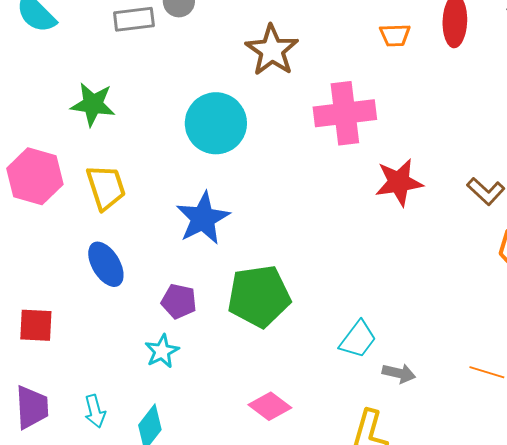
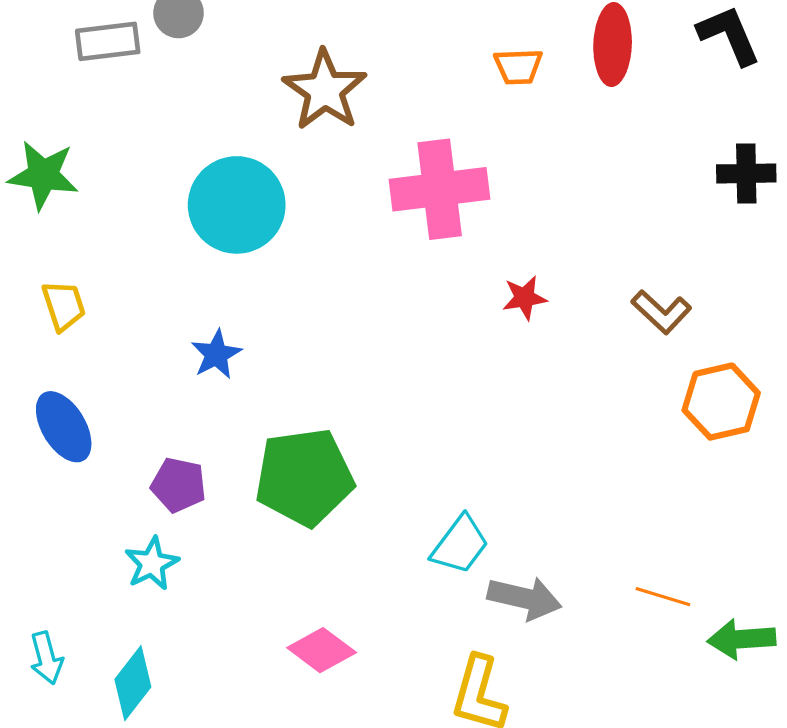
red star: (399, 182) -> (525, 298), size x0.6
yellow trapezoid: (106, 187) -> (64, 306), size x0.7
blue star: (203, 218) -> (216, 354), size x0.6
gray arrow: (399, 373) -> (525, 598), size x1.4

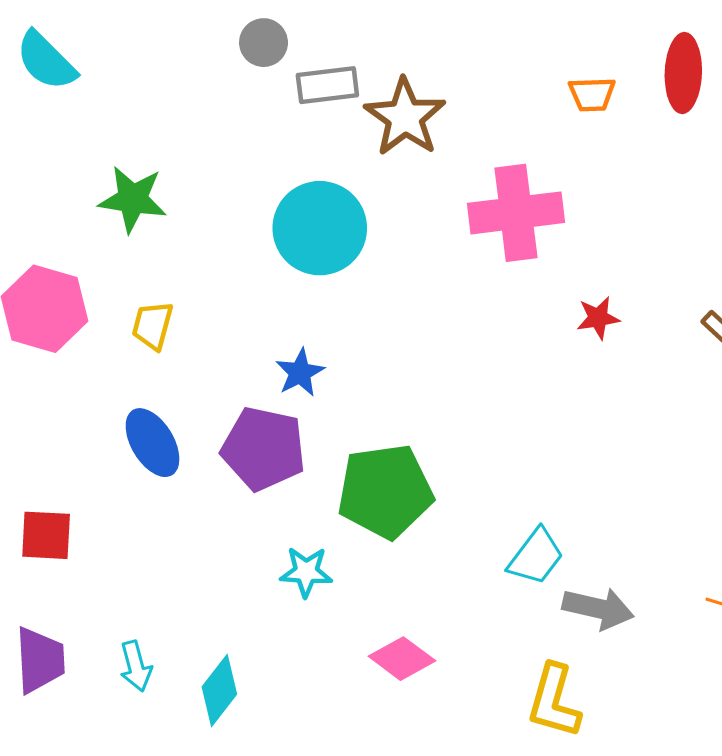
gray rectangle: (108, 41) -> (327, 85), moved
yellow trapezoid: (64, 306) -> (152, 325), turned -147
purple pentagon: (178, 485) -> (264, 449), moved, size x1.6
cyan star: (152, 564) -> (306, 572), moved, turned 30

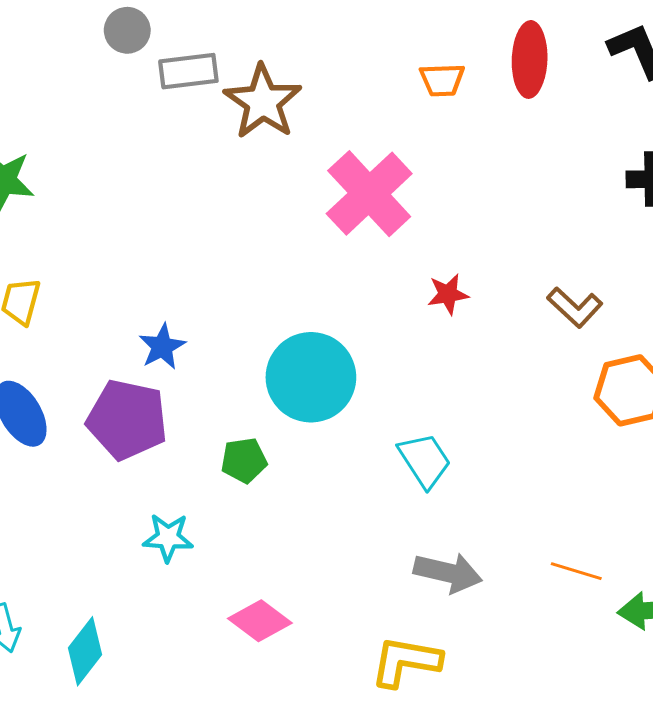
pink cross: (516, 213) -> (369, 194), turned -36
cyan circle: (320, 228) -> (311, 377), moved
green pentagon: (385, 491) -> (244, 460), size x0.5
cyan trapezoid: (536, 557) -> (425, 460), moved, turned -70
yellow L-shape: (554, 701) -> (406, 662), turned 84

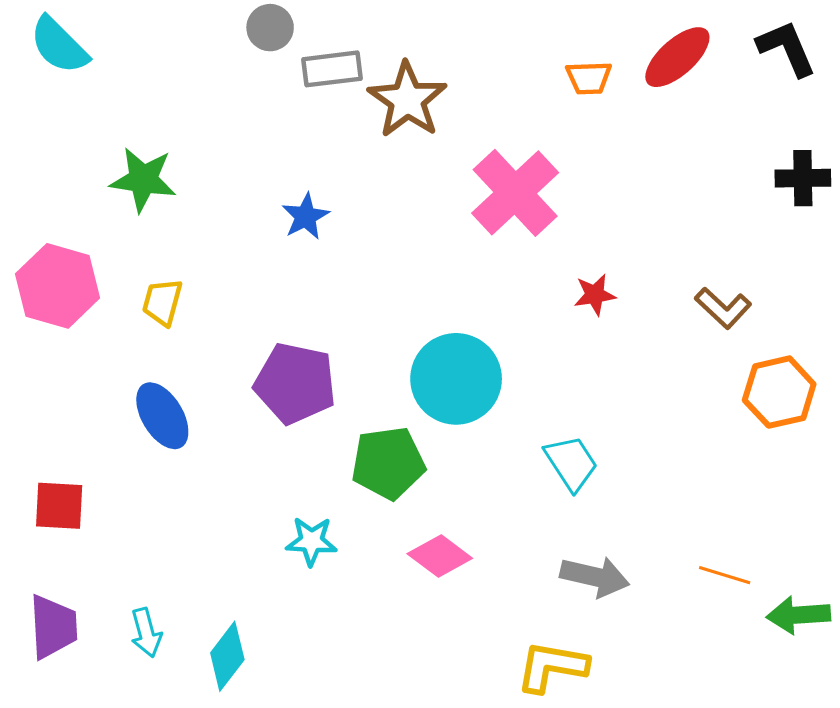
red ellipse: (530, 59) -> (677, 57), turned 46
blue star: (162, 347) -> (305, 216), moved
purple pentagon: (127, 420) -> (295, 383), moved
green pentagon: (244, 460) -> (388, 463), size x1.6
pink diamond: (260, 621) -> (440, 556), moved

